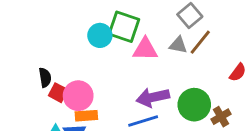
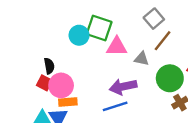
gray triangle: (178, 45) -> (142, 59), moved
black semicircle: (45, 77) -> (49, 66), moved
green circle: (194, 105) -> (170, 78), moved

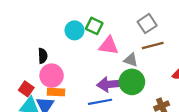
green square: (99, 28) -> (94, 26), size x0.7
brown line: (163, 41) -> (153, 46), turned 30
green circle: (170, 78) -> (132, 82), moved
red square: (44, 83) -> (26, 89), moved

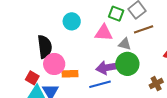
green square: (94, 26) -> (116, 14), moved
black semicircle: (43, 56) -> (45, 47), size x1.6
orange rectangle: (56, 92) -> (70, 74), moved

